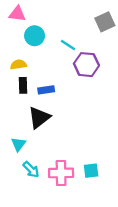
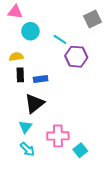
cyan triangle: (18, 144) -> (25, 127), moved
cyan square: (91, 171) -> (80, 150), turned -32
pink cross: (61, 173) -> (58, 136), moved

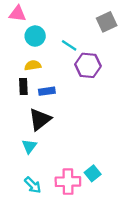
yellow semicircle: (16, 57) -> (33, 65), moved
pink cross: (58, 136) -> (68, 182), moved
cyan arrow: (27, 149) -> (33, 185), moved

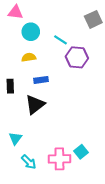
black rectangle: (23, 86) -> (10, 86), moved
cyan triangle: (29, 146) -> (15, 138), moved

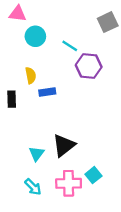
yellow semicircle: (29, 57) -> (31, 75), moved, turned 88
black triangle: (35, 105) -> (64, 145), moved
cyan triangle: (15, 138) -> (37, 154), moved

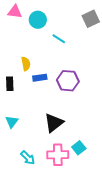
cyan circle: (35, 36) -> (38, 20), moved
purple hexagon: (89, 66) -> (68, 81), moved
cyan triangle: (37, 154) -> (12, 122), moved

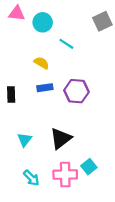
yellow semicircle: (26, 64) -> (41, 63), moved, turned -48
cyan triangle: (12, 122) -> (25, 140), moved

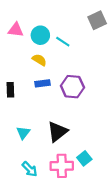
pink triangle: (17, 13) -> (16, 30), moved
cyan circle: (43, 22) -> (40, 35), moved

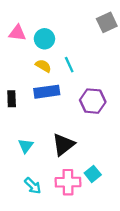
cyan line: (63, 42) -> (69, 65), moved, turned 32
blue rectangle: (43, 83) -> (47, 92), size x1.5
purple hexagon: (72, 87) -> (93, 101), moved

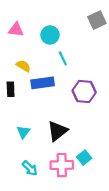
cyan circle: (44, 39) -> (50, 35), moved
yellow semicircle: (43, 66) -> (23, 66), moved

